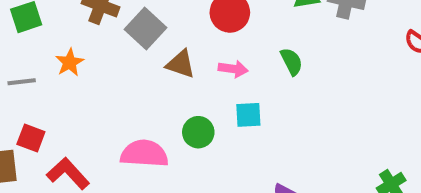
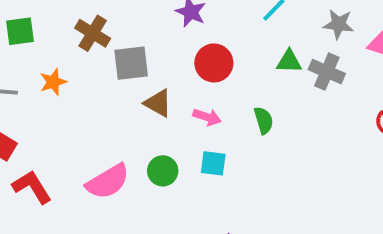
gray square: (145, 28) -> (131, 63), turned 30
pink semicircle: (144, 154) -> (108, 182), turned 135

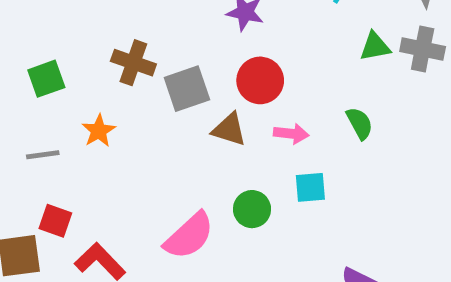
red circle: (214, 63) -> (260, 80), moved

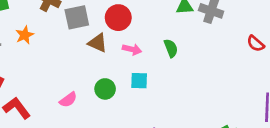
pink semicircle: (189, 236) -> (68, 100), size x0.6

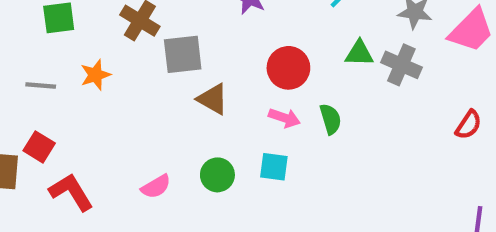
red circle: (118, 18) -> (288, 68), moved
red semicircle: (256, 44) -> (468, 125), turned -102
pink arrow: (132, 49) -> (284, 118), moved

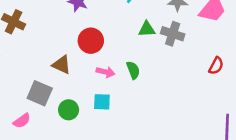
gray square: (183, 54) -> (40, 93), moved, turned 35
red circle: (288, 68) -> (91, 41), moved
pink semicircle: (156, 187) -> (22, 121), moved

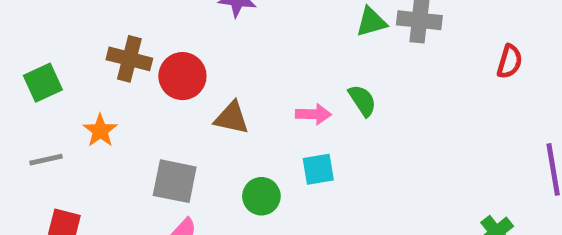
red circle: (91, 41) -> (182, 76), moved
gray square: (40, 93) -> (175, 181), moved

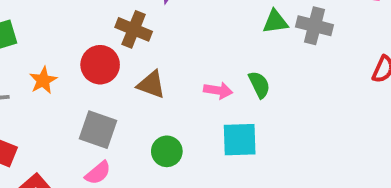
brown cross: (129, 59) -> (134, 29), moved
red circle: (182, 76) -> (100, 65), moved
cyan square: (318, 169) -> (240, 140), moved, size x1.4

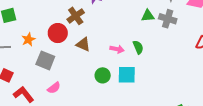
brown cross: (134, 29) -> (76, 16), turned 30
gray square: (98, 130) -> (45, 60), moved
green circle: (167, 151) -> (103, 75), moved

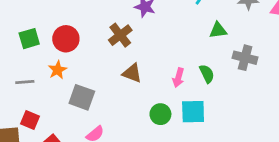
gray cross: (168, 19) -> (245, 58), moved
red circle: (58, 33) -> (66, 39), moved
pink arrow: (117, 49) -> (178, 78), turned 96

